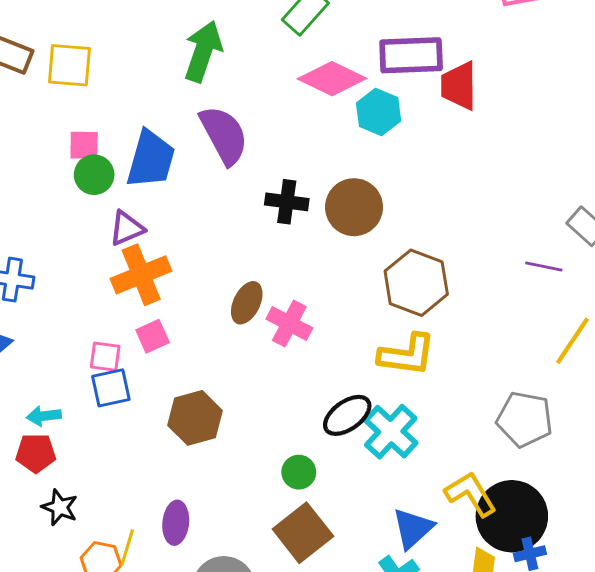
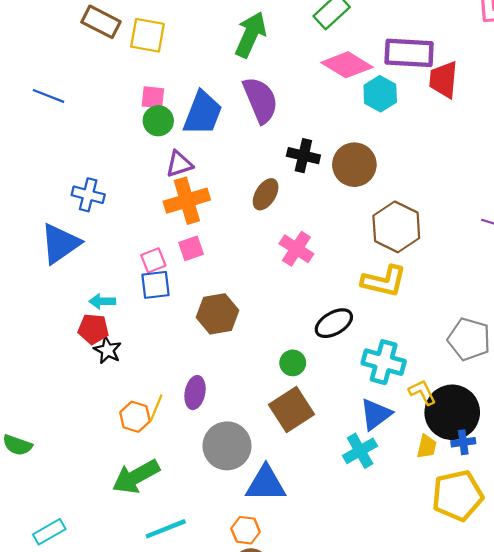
brown ellipse: (247, 303) -> (266, 194), moved
pink square: (105, 357) -> (153, 260), turned -35
cyan cross: (391, 432) -> (384, 362), moved, turned -33
yellow L-shape: (471, 494) -> (422, 392), size x0.7
black star: (60, 507) -> (108, 350), moved

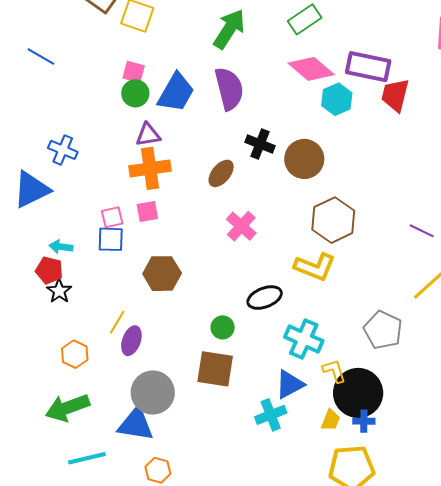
yellow line: (156, 408) -> (117, 322), moved
brown square: (291, 410) -> (215, 369), turned 33
blue triangle: (266, 484) -> (136, 424), moved

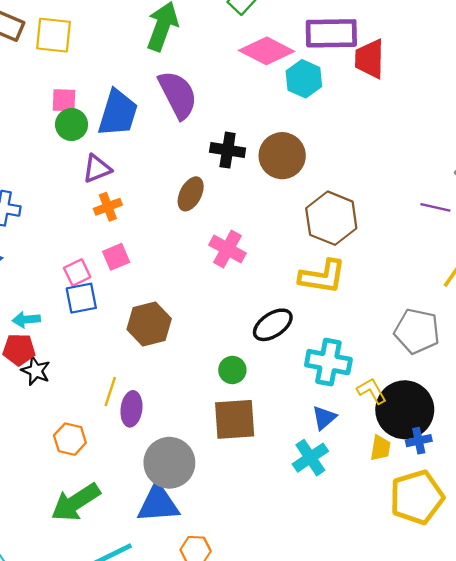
orange cross: (150, 168) -> (108, 207), size x0.6
blue triangle: (290, 384) -> (324, 418), size x0.7

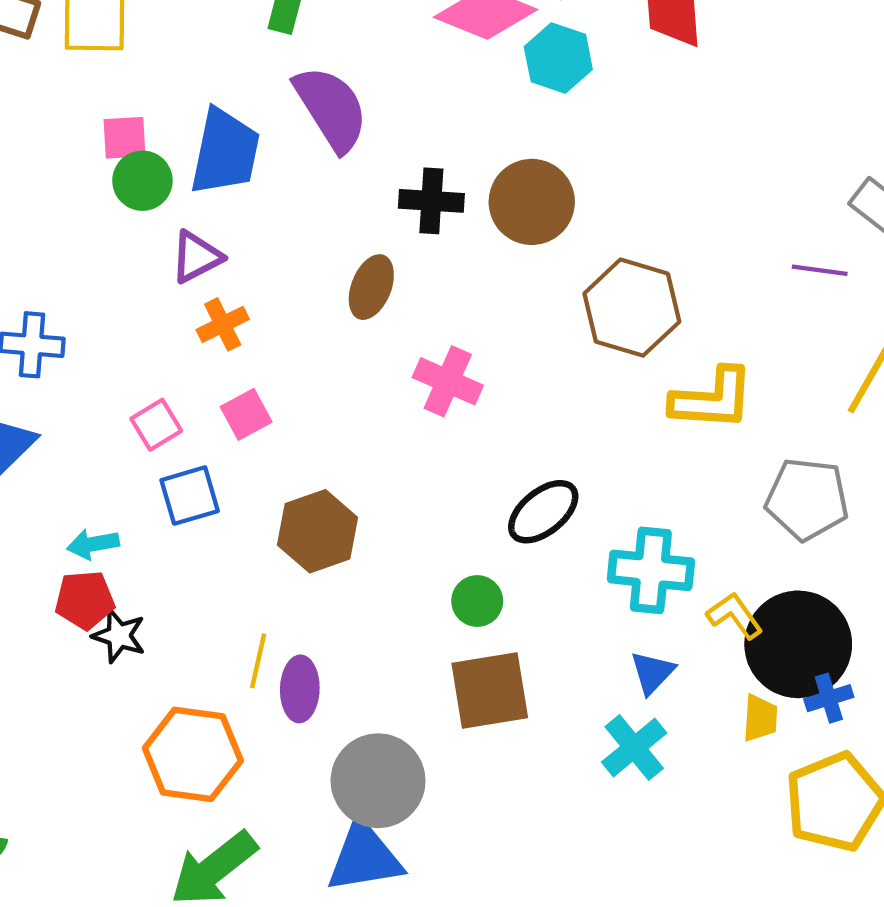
pink square: (77, 272) -> (156, 425), moved
yellow L-shape: (322, 277) -> (712, 399), moved
orange hexagon: (70, 439) -> (193, 754), size x1.6

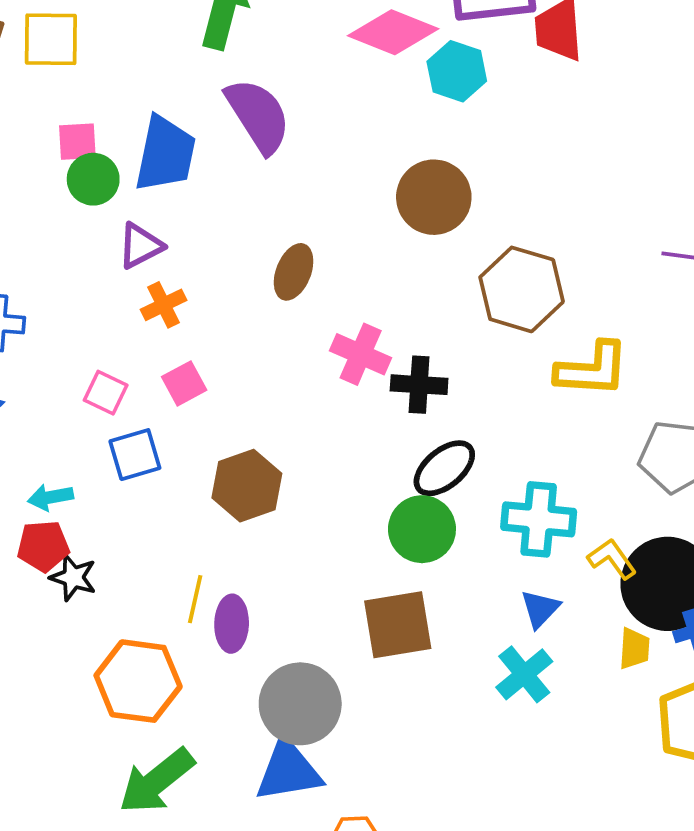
black cross: (431, 201) -> (419, 385), moved
pink square: (156, 425) -> (106, 393), turned -33
green circle: (477, 601) -> (422, 529), moved, size x1.5

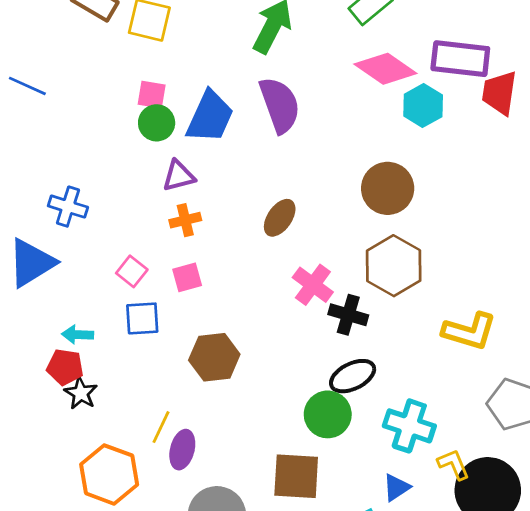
brown hexagon: (522, 289) -> (394, 266), moved

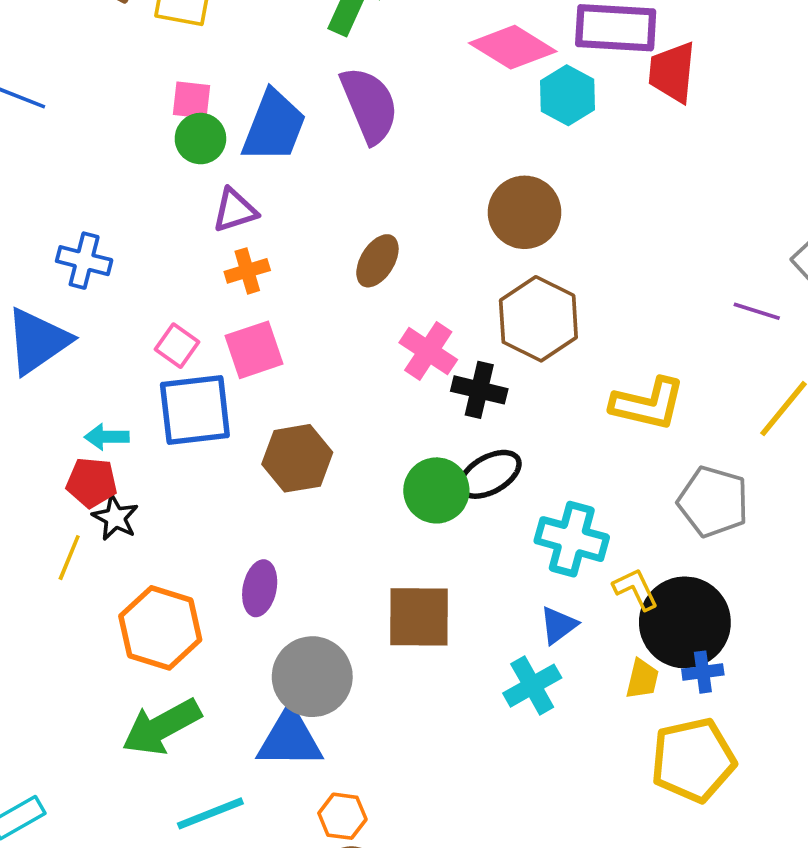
pink square: (187, 277) -> (254, 350), size x1.4
blue square: (142, 318) -> (195, 410), size x1.5
green circle: (328, 414) -> (436, 490), moved
yellow line: (161, 427) -> (69, 558), moved

